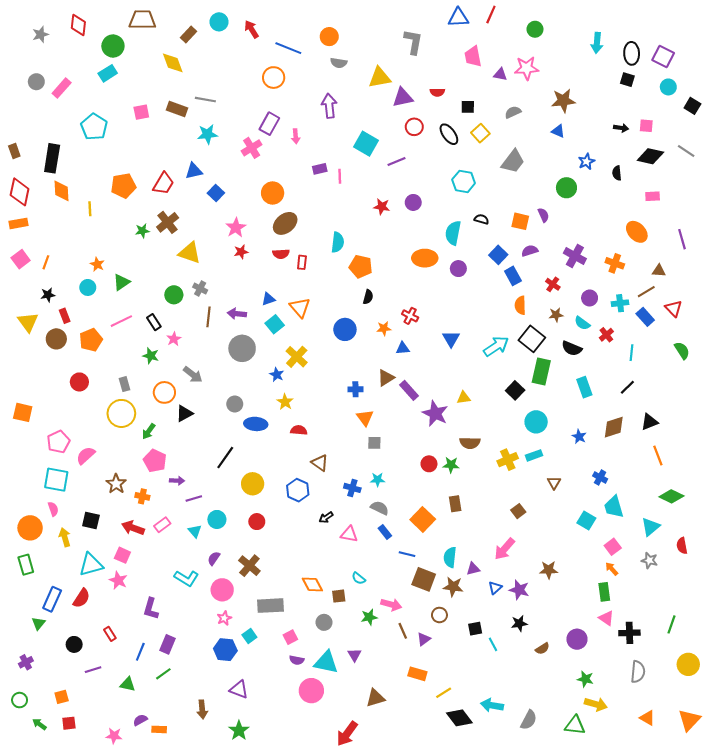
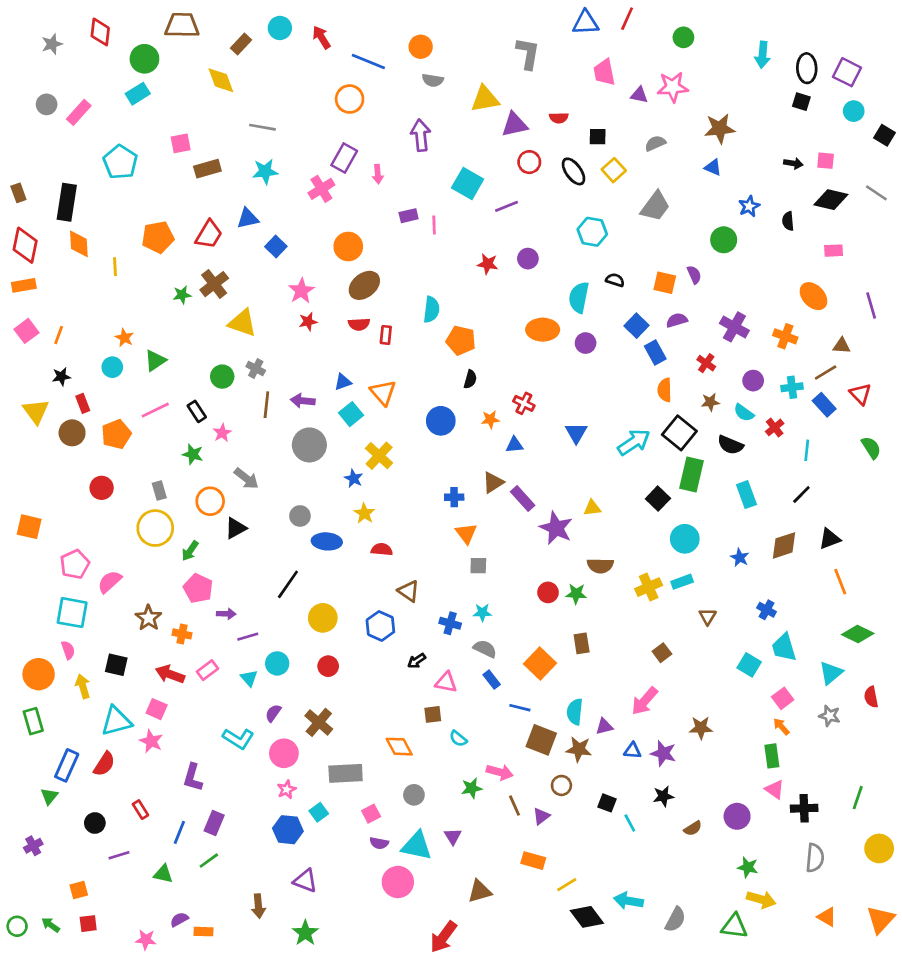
brown rectangle: (177, 109) -> (207, 169), moved, turned -36
blue triangle: (495, 588) -> (632, 751), turned 48
brown square: (339, 596) -> (433, 714), moved
black square: (475, 629) -> (607, 803), turned 32
green circle: (20, 700) -> (17, 926), moved

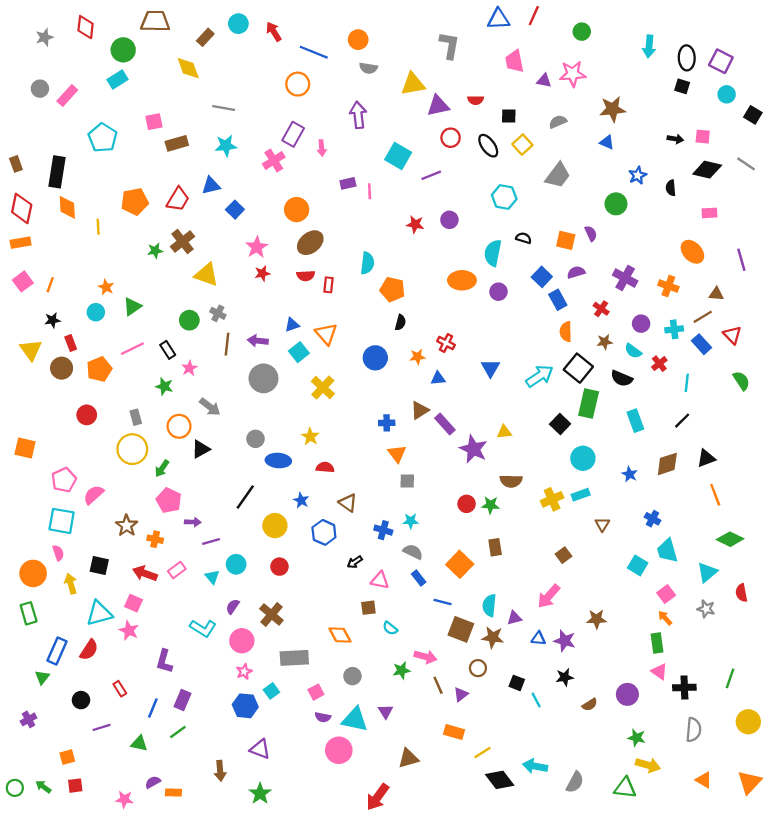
blue star: (354, 478) -> (301, 500), moved

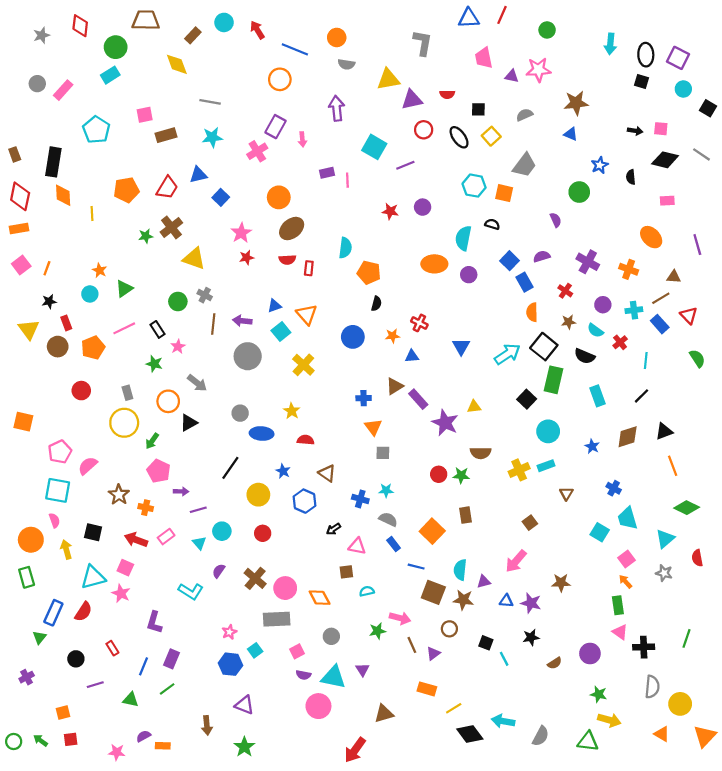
orange square: (566, 240) -> (504, 193), moved
cyan semicircle: (390, 628) -> (367, 591), turned 128
pink circle: (242, 641) -> (285, 588), moved
yellow circle: (748, 722) -> (680, 704), moved

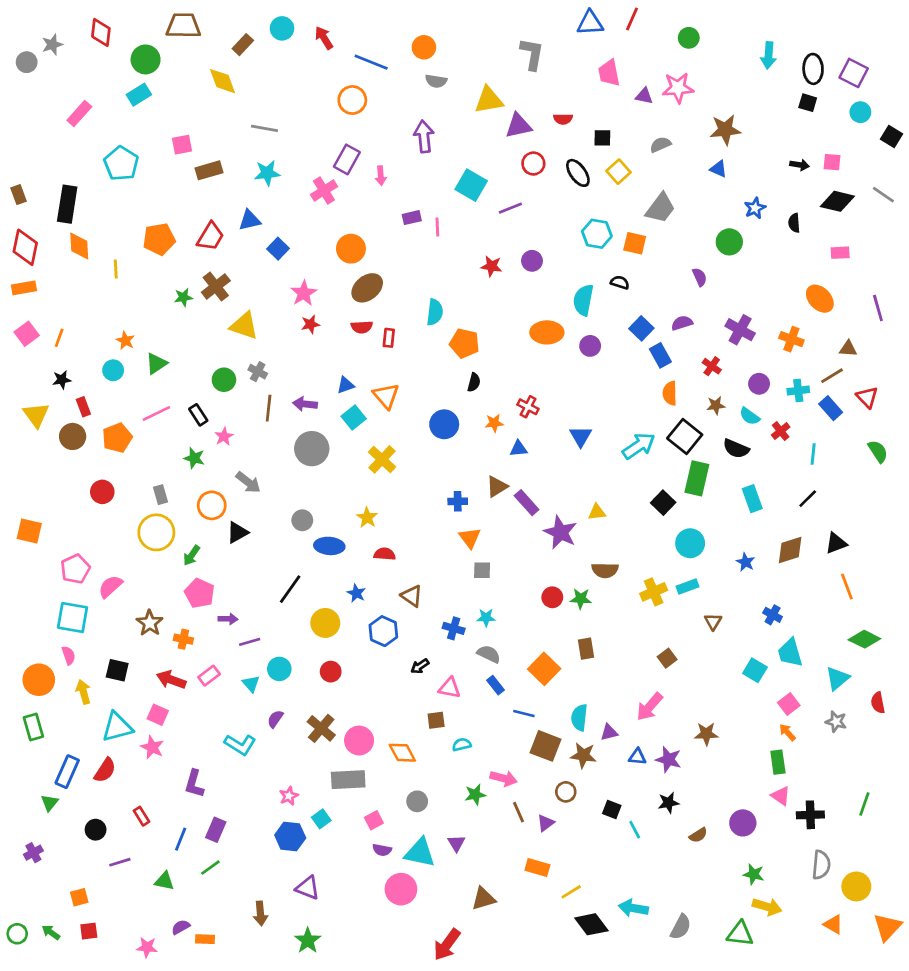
gray circle: (37, 84) -> (27, 62), moved

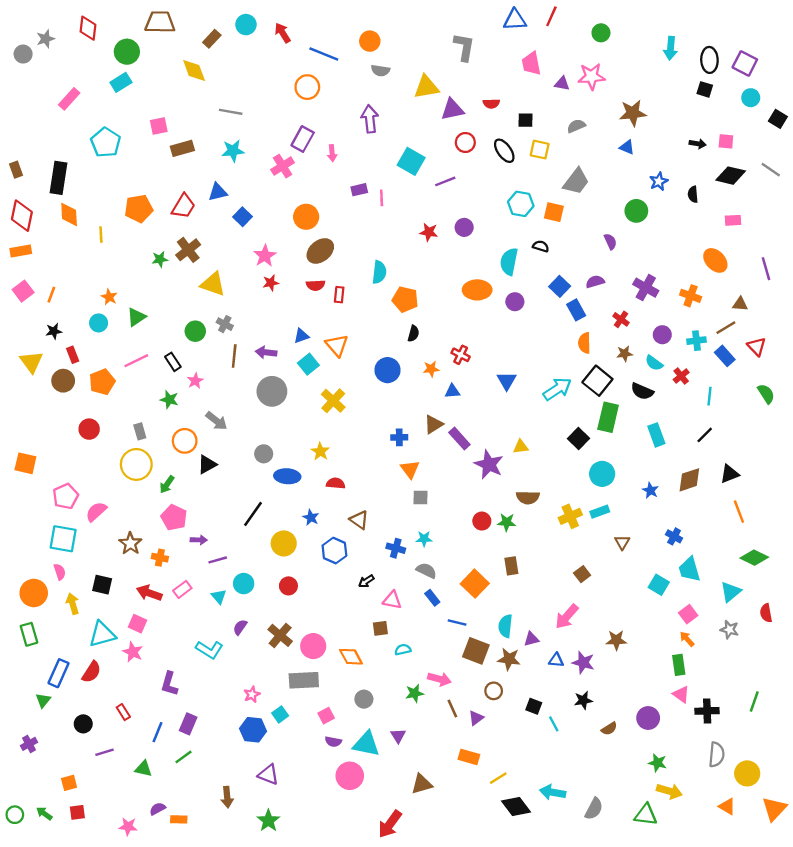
yellow square: (618, 172) -> (540, 150), turned -36

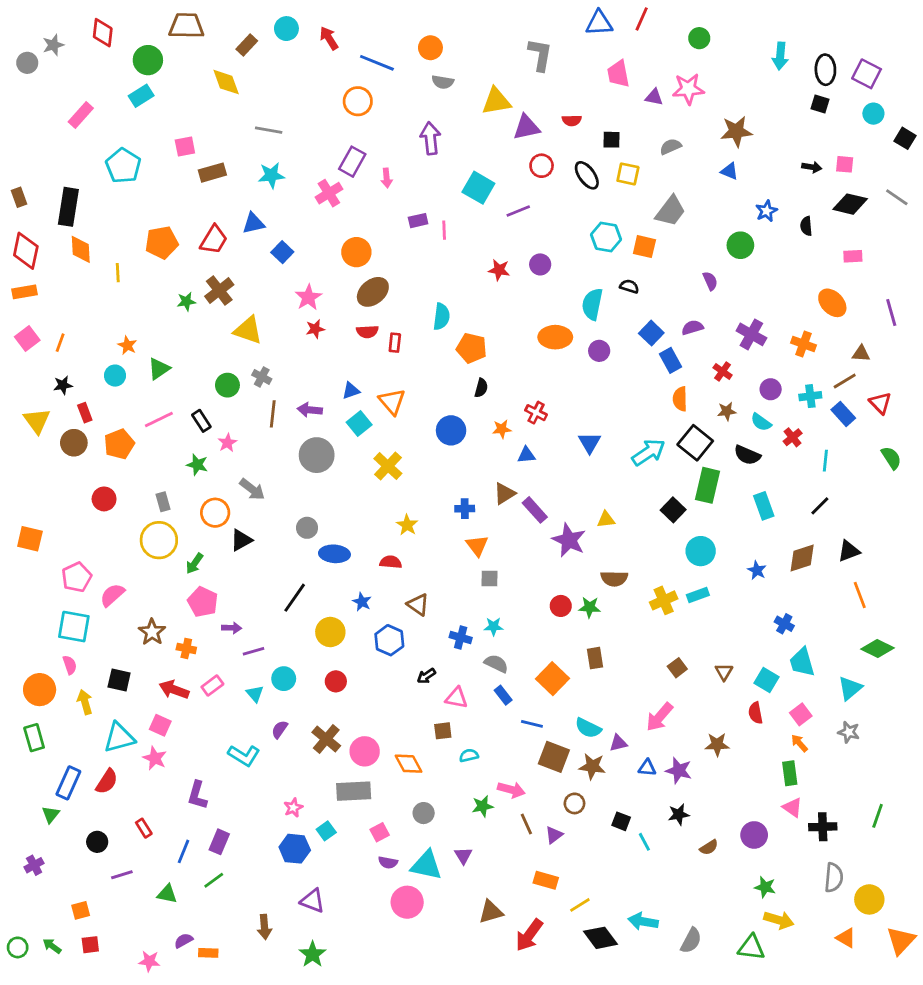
yellow star: (320, 451) -> (407, 525), moved
brown triangle: (622, 542) -> (724, 672), moved
red semicircle: (766, 613) -> (755, 713), moved
cyan semicircle: (505, 626) -> (588, 728), turned -70
red arrow: (390, 824) -> (529, 935), moved

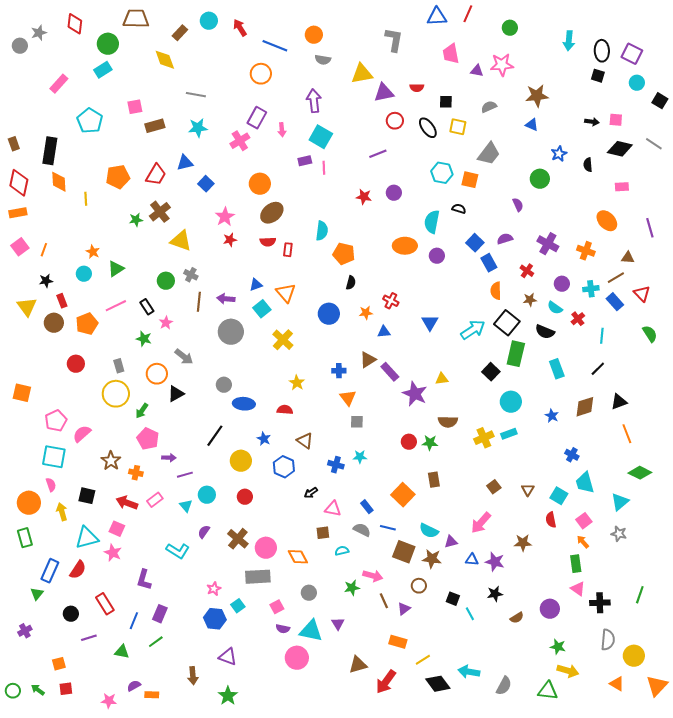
cyan square: (478, 188) -> (321, 137), moved
gray semicircle: (496, 664) -> (362, 530), moved
red rectangle: (144, 828) -> (105, 604), size x1.5

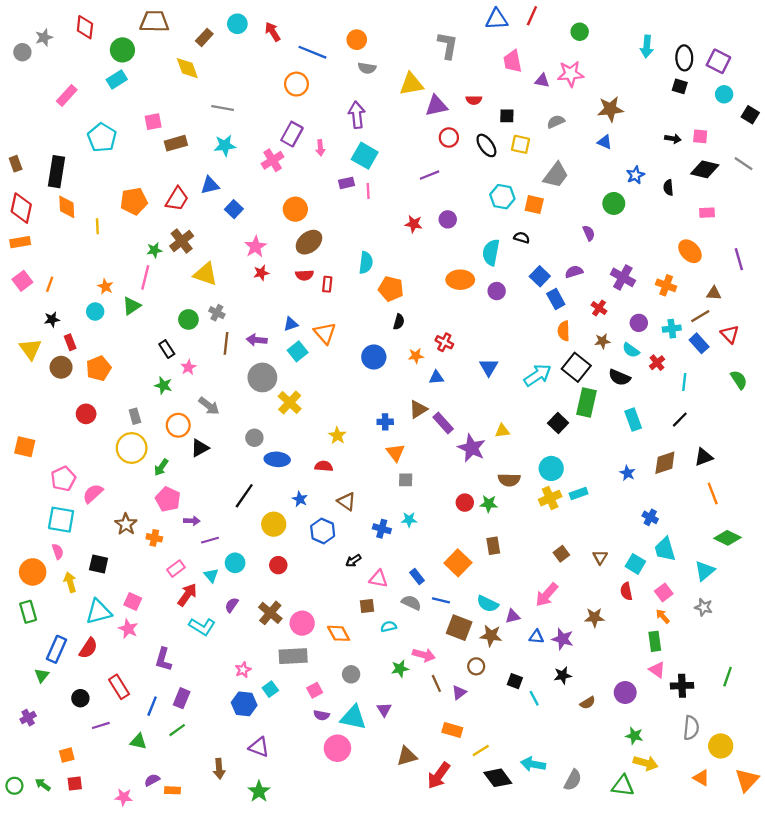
pink line: (116, 306) -> (145, 277), moved, turned -50
yellow cross: (283, 340) -> (290, 402), moved
cyan circle: (511, 402) -> (551, 468), moved
red arrow: (127, 503) -> (187, 595), moved, turned 105

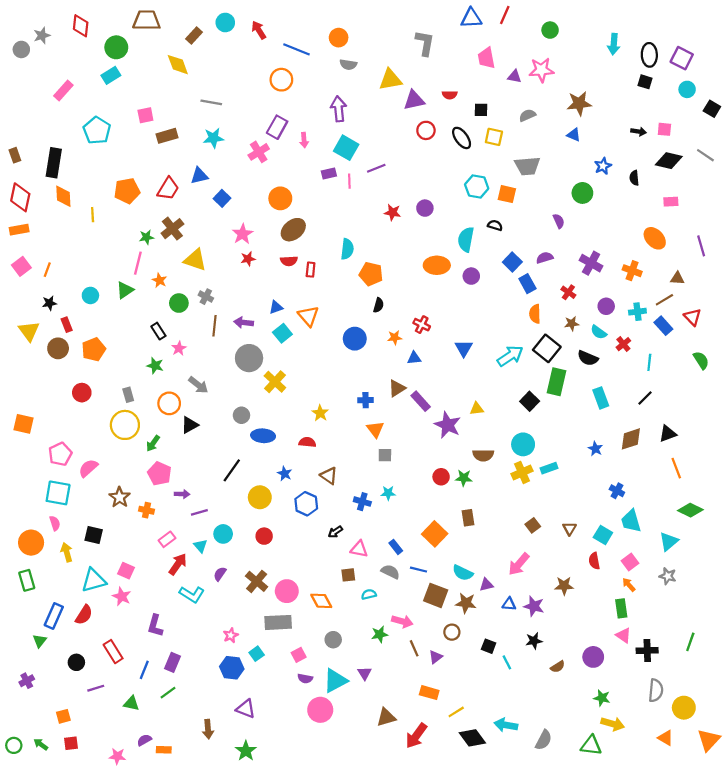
purple line: (430, 175) -> (376, 168), moved
gray trapezoid: (556, 175) -> (527, 166), turned 48
orange star: (105, 286) -> (159, 280), moved
cyan triangle: (353, 718) -> (335, 681), turned -40

